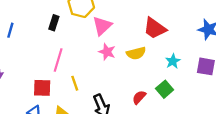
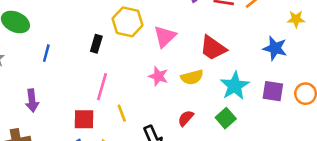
pink triangle: (102, 26) -> (165, 36), moved
cyan star: (173, 61) -> (235, 86), size x1.6
red semicircle: (139, 97) -> (186, 118), moved

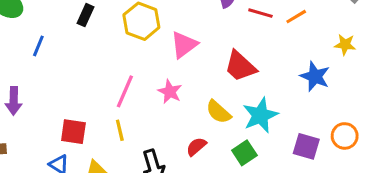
black rectangle: (96, 44) -> (85, 15), moved
yellow semicircle: (192, 77) -> (218, 112), moved, turned 50
pink line: (102, 87) -> (125, 91), moved
purple square: (273, 91) -> (306, 146), moved

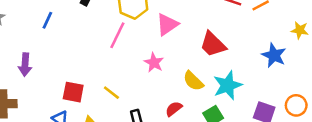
pink line: (125, 91) -> (117, 35), moved
yellow line: (120, 130) -> (111, 93), turned -42

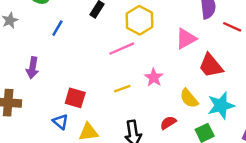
pink triangle: (167, 25) -> (186, 39), moved
pink line: (117, 35) -> (122, 49), turned 35
yellow line: (111, 93) -> (122, 89), moved, turned -63

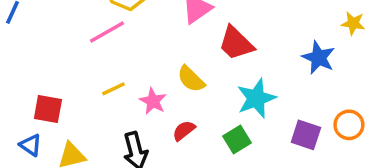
pink star: (154, 78) -> (153, 101), moved
yellow semicircle: (189, 98) -> (191, 79), moved

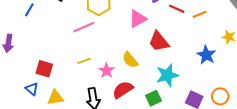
red semicircle: (184, 131) -> (123, 90), size x1.5

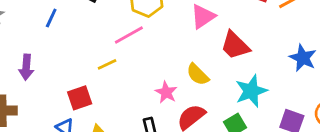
yellow line: (84, 61) -> (107, 64), moved
red square: (44, 69) -> (80, 98), turned -30

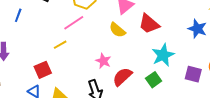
yellow semicircle: (198, 74) -> (117, 30), moved

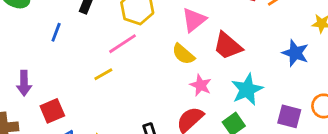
blue line: (18, 15) -> (56, 32), moved
pink star: (103, 61) -> (201, 85), moved
red square: (43, 70) -> (52, 111), moved

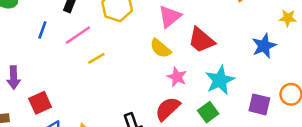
pink line: (123, 44) -> (78, 35), moved
blue star: (295, 53) -> (264, 46), turned 30
yellow line: (103, 74) -> (96, 58), moved

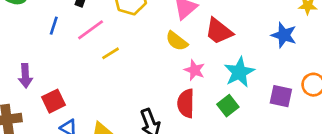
blue star: (264, 46) -> (284, 35), turned -30
red semicircle: (168, 109) -> (186, 103), turned -44

